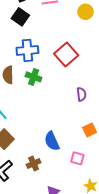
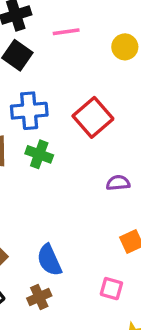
purple semicircle: (81, 94) -> (118, 183), turned -88
blue semicircle: (52, 141) -> (49, 260), moved

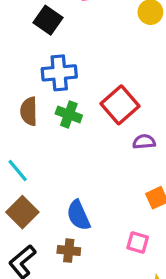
red square: (93, 117) -> (120, 105), moved
brown cross: (39, 297) -> (69, 251), turned 30

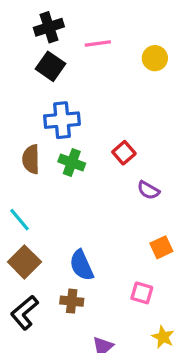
red square: (120, 105) -> (124, 153), size x0.6
purple semicircle: (144, 142) -> (148, 190), turned -145

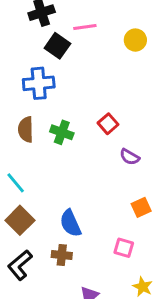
black square: (51, 66) -> (57, 46), moved
blue cross: (62, 120) -> (39, 83), moved

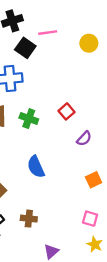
purple semicircle: (130, 157) -> (84, 139), turned -77
blue semicircle: (70, 223) -> (36, 167), moved
pink square: (124, 248) -> (90, 219), moved

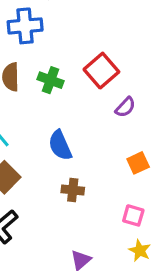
red square: (66, 111) -> (101, 71), size x1.5
brown cross: (29, 219) -> (73, 190), moved

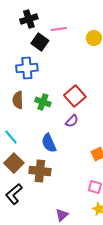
purple semicircle: (125, 107) -> (72, 121), moved
brown cross: (73, 190) -> (40, 171), moved, size x1.5

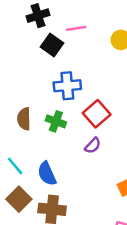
blue cross: (27, 68) -> (67, 86), moved
blue semicircle: (49, 143) -> (47, 174), moved

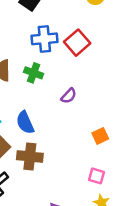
red square: (97, 114) -> (77, 43), moved

